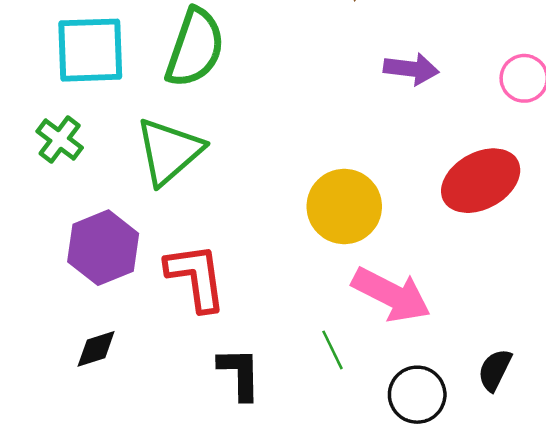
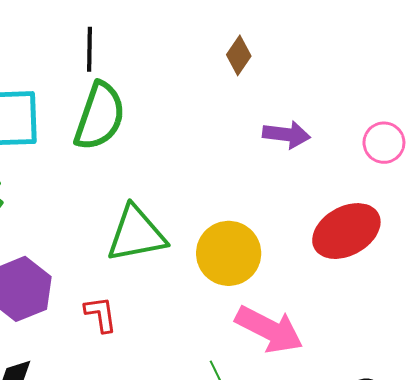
green triangle: (169, 151) -> (136, 234), moved, turned 30
red L-shape: (196, 277) -> (101, 314), size x0.6

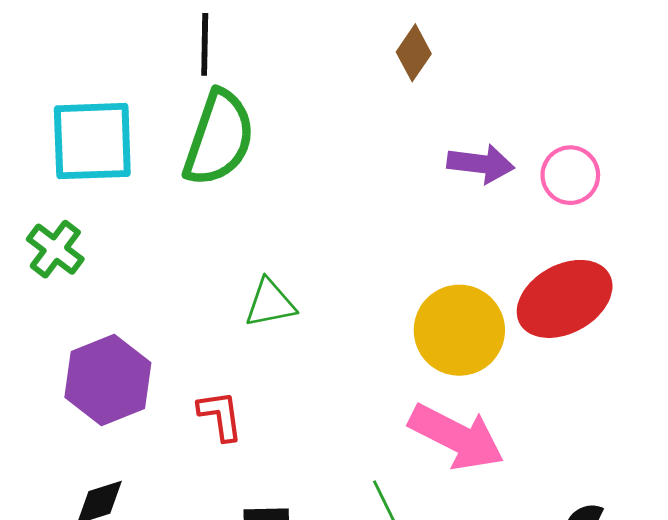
pink circle: (384, 143) -> (570, 175), moved
green triangle: (136, 234) -> (270, 303), size x0.6
yellow circle: (229, 253) -> (459, 330), moved

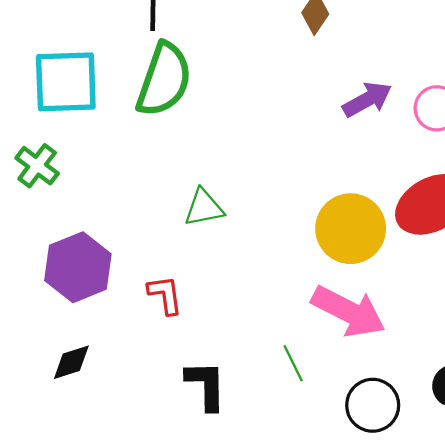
purple arrow: (481, 164) -> (367, 99), turned -36

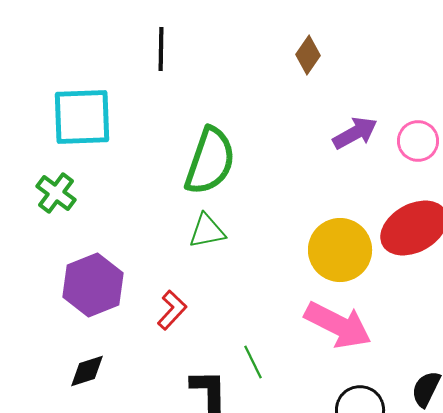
green semicircle: (164, 80) -> (210, 161), moved
red L-shape: (165, 295) -> (172, 310), turned 51
green line: (293, 363) -> (253, 362), moved

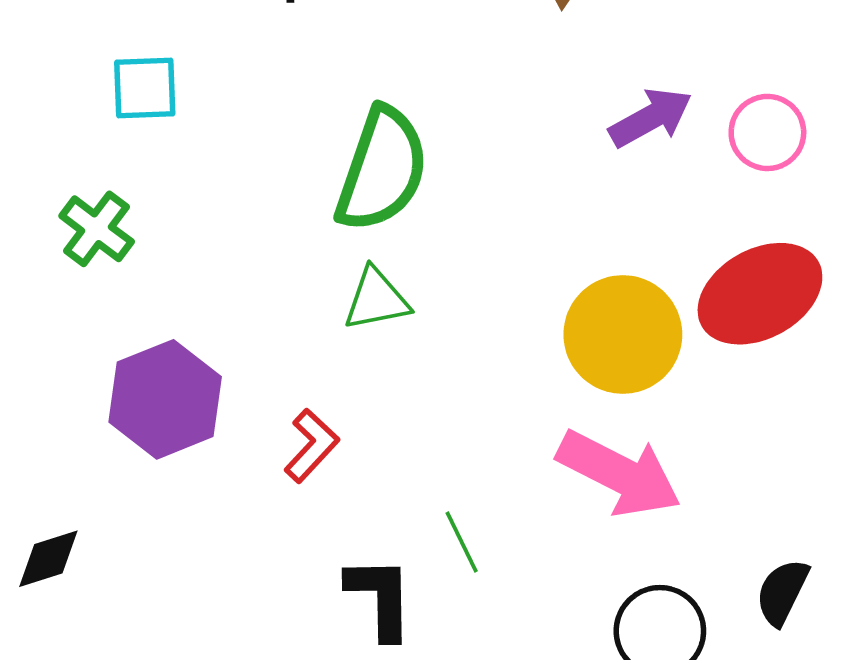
cyan square: (82, 117) -> (145, 88), size x0.6
black diamond: (87, 371) -> (48, 559), moved

